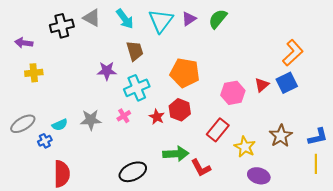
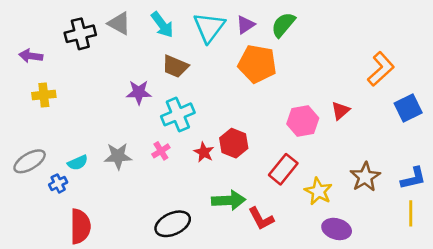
brown trapezoid: (135, 51) -> (175, 66), turned 130
orange pentagon: (185, 73) -> (257, 64), moved
blue square: (287, 83) -> (408, 108), moved

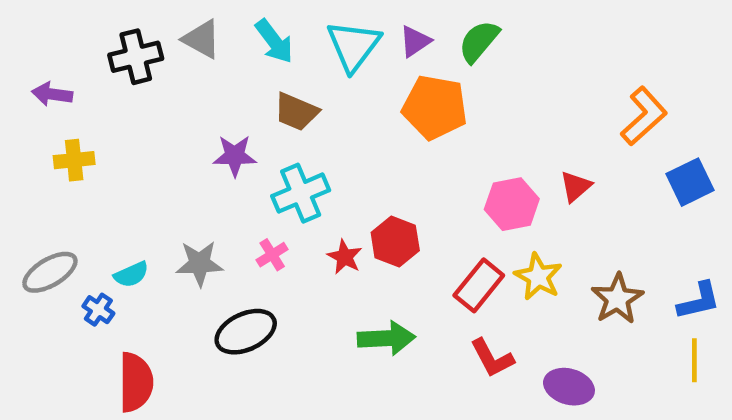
blue cross: (58, 183) -> (98, 310), turned -30
yellow star: (318, 191) -> (538, 277), moved
red L-shape: (261, 219) -> (492, 358), moved
black ellipse: (173, 224) -> (246, 332), moved

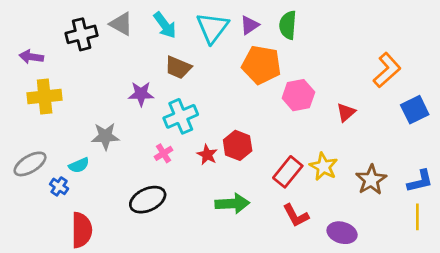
green semicircle: (479, 41) -> (288, 25), turned -36
yellow cross: (74, 160) -> (45, 97), size x1.4
pink hexagon: (512, 204) -> (298, 95), moved
gray star: (199, 263) -> (105, 136), moved

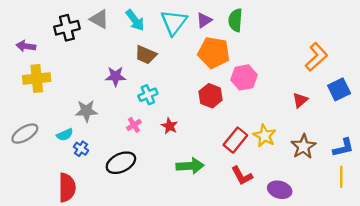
red triangle: (346, 112) -> (300, 100), moved
cyan cross: (181, 116) -> (148, 95), size x0.7
red hexagon: (238, 145) -> (211, 96), moved
blue cross: (59, 186) -> (81, 149), moved

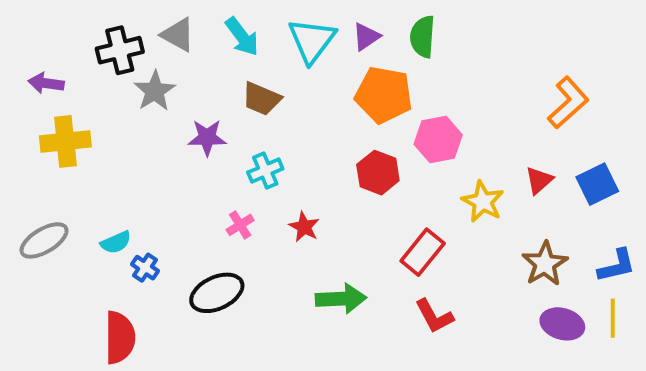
blue square: (339, 89) -> (597, 184), moved
gray star: (86, 111) -> (155, 91), moved, turned -30
yellow star: (265, 136) -> (483, 202), moved
purple ellipse: (280, 190) -> (562, 324), moved

